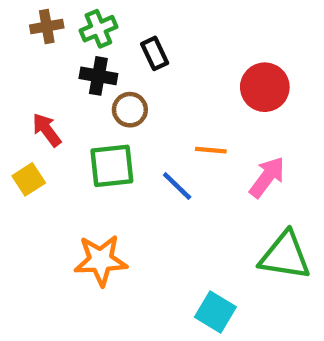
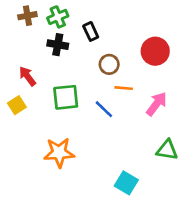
brown circle: (130, 110) -> (109, 64), moved
green triangle: (285, 256) -> (167, 150), size x0.7

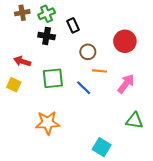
red arrow: (27, 76) -> (22, 61), turned -35
yellow square: (17, 105) -> (14, 85), turned -32

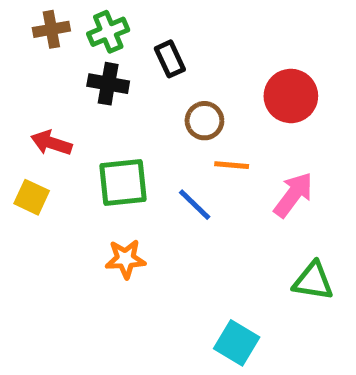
orange star: (48, 123) -> (125, 259), moved, size x0.7

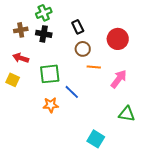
brown cross: (51, 29) -> (21, 30), moved
black rectangle: (170, 59) -> (78, 27), moved
blue line: (195, 205) -> (72, 92), moved

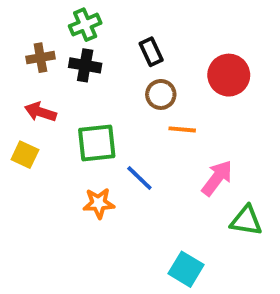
pink arrow: (119, 79) -> (217, 178), moved

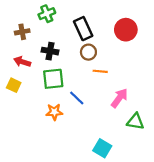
black rectangle: (151, 52) -> (83, 29), size x1.5
black cross: (85, 65) -> (50, 51), moved
red circle: (229, 75) -> (126, 30), moved

